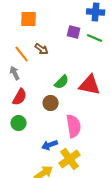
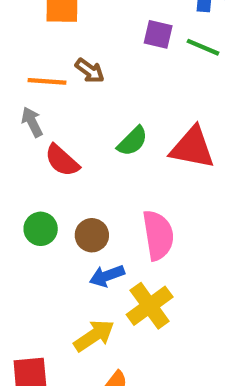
orange line: (22, 54) -> (47, 81), turned -48
red semicircle: (20, 97) -> (62, 160), moved, turned 102
brown circle: (51, 103) -> (92, 235), moved

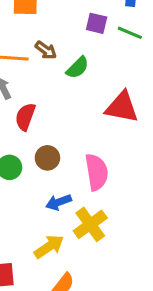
green semicircle: (132, 141) -> (78, 68), moved
red semicircle: (62, 160) -> (25, 117), turned 68
brown circle: (92, 235) -> (47, 158), moved

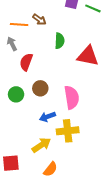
green semicircle: (78, 68) -> (60, 41), moved, turned -42
yellow cross: (90, 224) -> (68, 131), turned 30

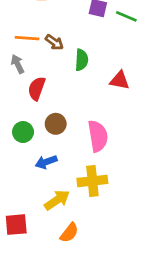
brown arrow: (39, 20) -> (54, 42), moved
red triangle: (88, 56) -> (120, 80), size x0.7
blue arrow: (47, 117) -> (46, 162), moved

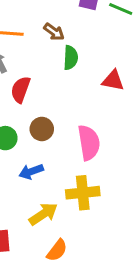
brown arrow: (54, 42) -> (54, 32), moved

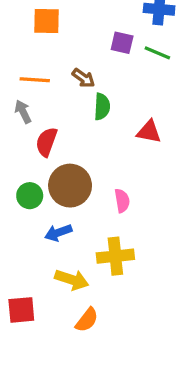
brown circle: (42, 129) -> (70, 186), size x1.6
pink semicircle: (89, 143) -> (122, 201), size x0.6
yellow arrow: (43, 214) -> (72, 280), turned 52

